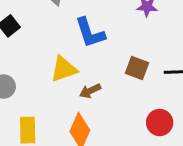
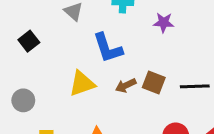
brown arrow: (90, 91) -> (126, 85), moved

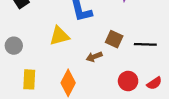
brown arrow: (126, 85) -> (94, 57), moved

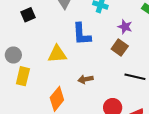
brown square: (114, 39) -> (120, 47), moved
yellow rectangle: (29, 79) -> (23, 76), moved

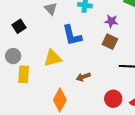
gray circle: (13, 55) -> (13, 56), moved
yellow rectangle: (23, 76) -> (24, 74), moved

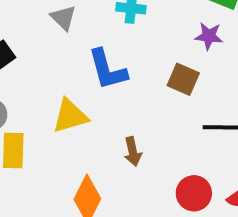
purple star: (111, 21) -> (209, 36), moved
brown arrow: (83, 77) -> (133, 152), turned -80

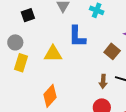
brown arrow: (133, 152) -> (103, 81), moved

